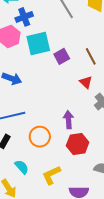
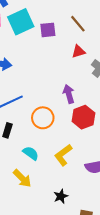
purple square: (62, 56) -> (48, 30), turned 35
red triangle: (86, 82) -> (78, 51), turned -48

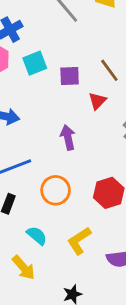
cyan square: (21, 22) -> (35, 63), size x0.7
red triangle: (78, 51) -> (97, 101), moved, turned -32
purple arrow: (69, 94) -> (68, 137), moved

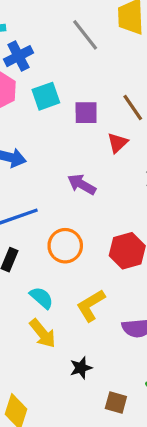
purple arrow: (68, 137) -> (82, 184), turned -50
yellow arrow: (24, 268) -> (43, 333), moved

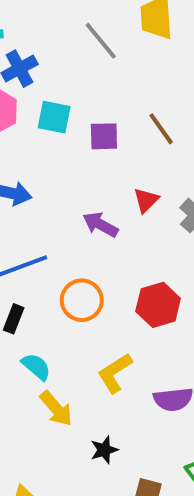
cyan square: (46, 96) -> (54, 117), turned 32
red triangle: (118, 143) -> (146, 200), moved
cyan semicircle: (42, 298) -> (36, 367), moved

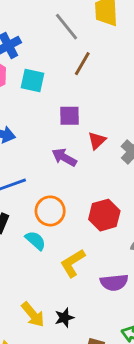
brown line: (161, 129) -> (82, 64), moved, turned 65
purple square: (104, 136) -> (69, 116), moved
cyan semicircle: (36, 367) -> (35, 241), moved
yellow arrow: (56, 409) -> (33, 315), moved

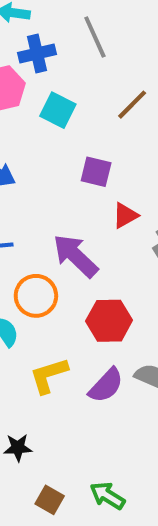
gray line: (66, 27) -> (95, 37), moved
purple arrow: (64, 157) -> (75, 256), moved, size x1.4
purple semicircle: (114, 282) -> (106, 385), moved, turned -56

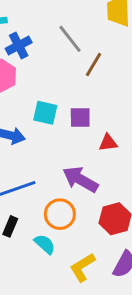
gray line: (95, 37) -> (70, 39), moved
cyan square: (58, 110) -> (45, 113), moved
red triangle: (125, 215) -> (108, 143), turned 36

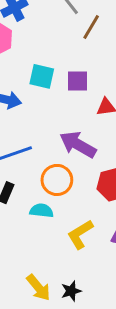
cyan semicircle: (45, 244) -> (42, 211), turned -35

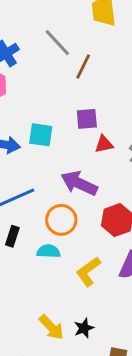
cyan square: (42, 76) -> (41, 135), moved
purple square: (78, 81) -> (87, 119), moved

